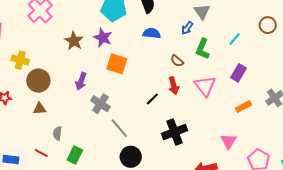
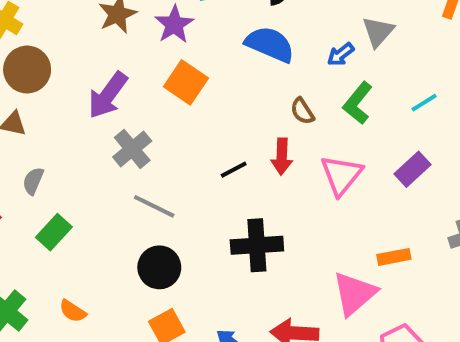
blue semicircle: (152, 33) -> (270, 44), size x1.4
purple arrow: (81, 81) -> (108, 95), size x1.4
orange rectangle: (244, 107) -> (394, 257), moved
gray line: (119, 128) -> (154, 206), turned -40
pink triangle: (228, 141) -> (354, 293), size x1.4

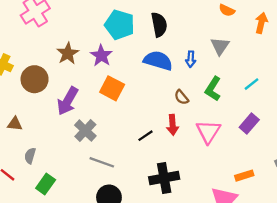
blue arrow: (341, 54) -> (191, 59), moved, turned -42
brown circle: (27, 70) -> (35, 79), moved

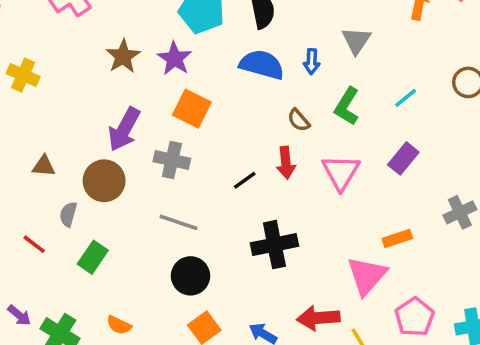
brown circle: (35, 79) -> (104, 181), moved
gray cross: (85, 131) -> (172, 160), moved, turned -30

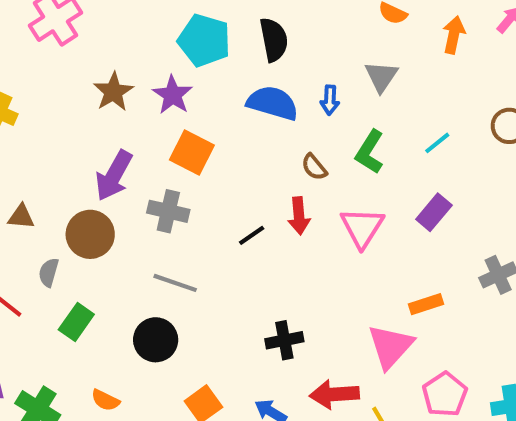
black cross: (274, 245) -> (284, 340), moved, size x0.7
black circle: (190, 276) -> (156, 340), moved

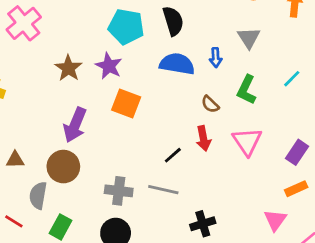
gray cross: (168, 211) -> (119, 191), moved
purple rectangle: (434, 212) -> (297, 152), moved
gray semicircle: (49, 272) -> (38, 195), size x1.4
gray line: (175, 283) -> (163, 190), moved
pink triangle: (390, 346) -> (275, 220), size x0.7

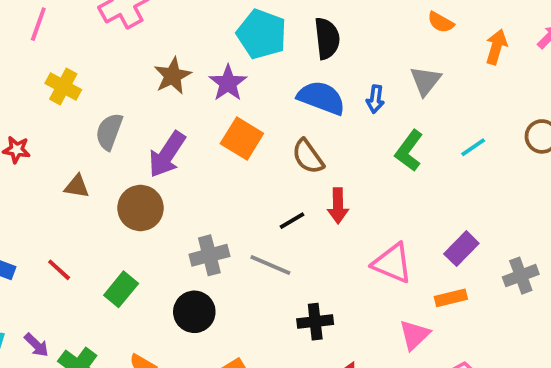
brown semicircle: (210, 104) -> (308, 156), moved, size x1.4
pink triangle: (247, 141) -> (392, 263), moved, turned -44
gray cross: (119, 191) -> (209, 255), turned -32
gray semicircle: (38, 195) -> (109, 132), moved

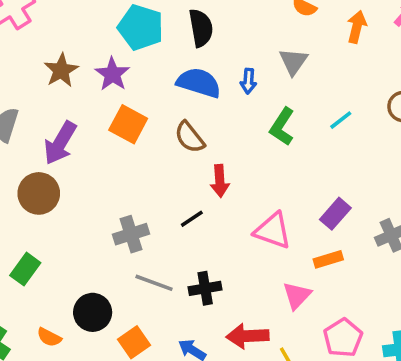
black line: (292, 221) -> (192, 219), moved
gray cross: (209, 255) -> (131, 234), moved
gray line: (270, 265) -> (154, 283), moved
black circle: (194, 312) -> (93, 312), moved

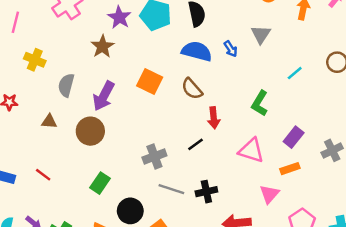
purple star: (112, 74) -> (119, 17), moved
blue arrow: (248, 81) -> (231, 49), turned -35
green L-shape: (282, 127) -> (260, 103), moved
green rectangle: (25, 269) -> (100, 183), moved

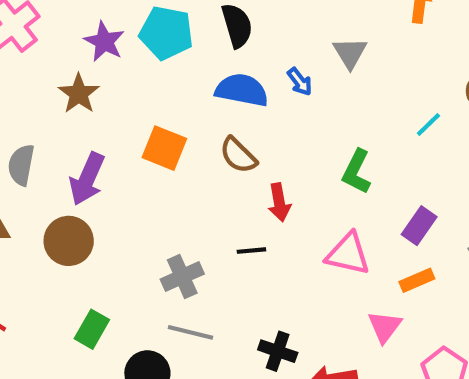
cyan line: (295, 73) -> (428, 125), moved
black line: (196, 144) -> (251, 251), turned 35
gray line: (171, 189) -> (190, 332), moved
black cross: (206, 192) -> (278, 351), moved, turned 35

